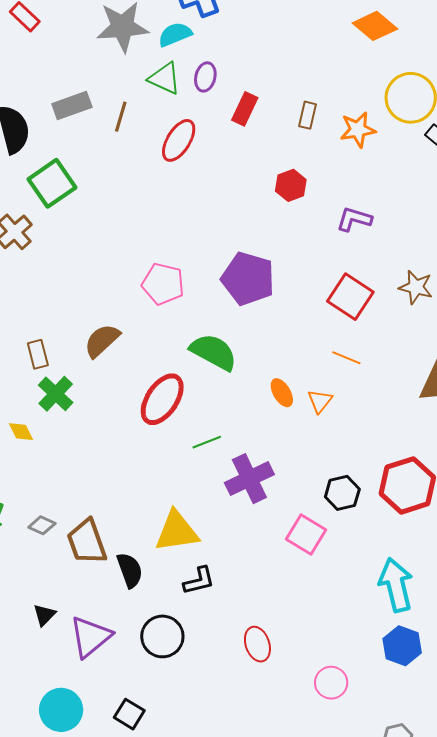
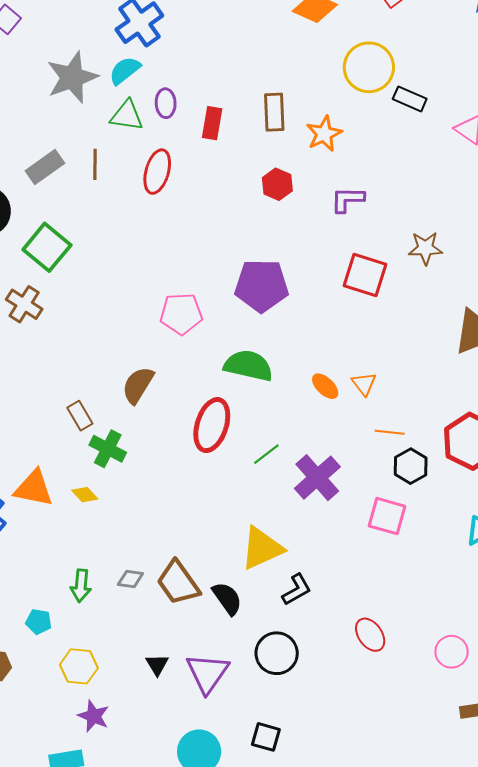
brown rectangle: (307, 115) -> (274, 112), size x1.4
orange star: (358, 130) -> (324, 134), moved
orange line: (346, 358) -> (390, 432), moved

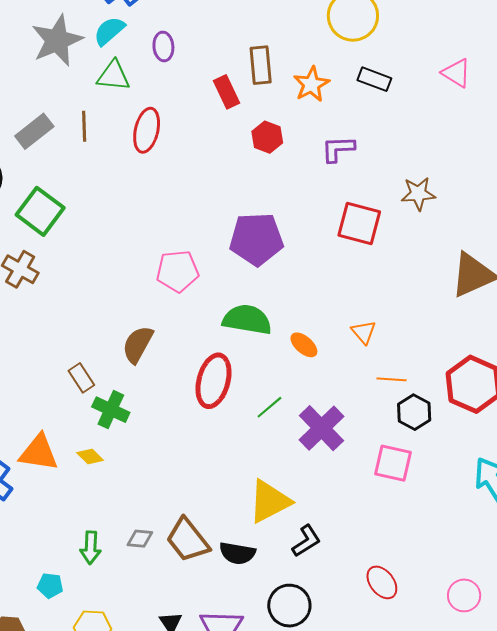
black rectangle: (410, 99) -> (374, 79), moved
purple ellipse: (166, 103) -> (163, 46), moved
red rectangle: (212, 123) -> (226, 92), moved, turned -32
orange ellipse: (325, 386) -> (304, 345), moved
black semicircle: (227, 598) -> (237, 553), turned 138

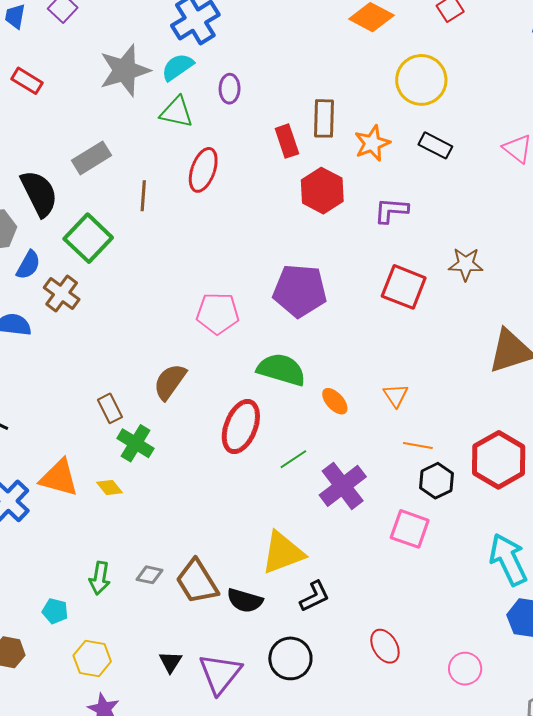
brown line: (84, 126) -> (143, 196), moved
red hexagon: (267, 137) -> (322, 191), size x1.4

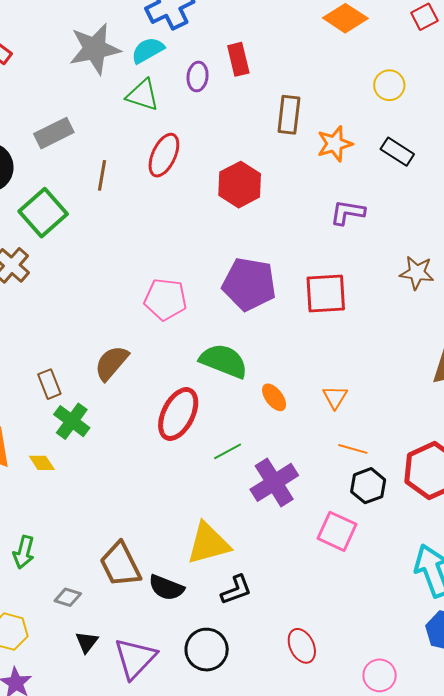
yellow circle: (421, 80) -> (389, 85), size x0.6
red rectangle: (287, 141) -> (238, 59), moved
red hexagon: (322, 191) -> (240, 185), moved
red square: (404, 287) -> (326, 294), moved, turned -30
gray diamond: (150, 575) -> (68, 597), moved

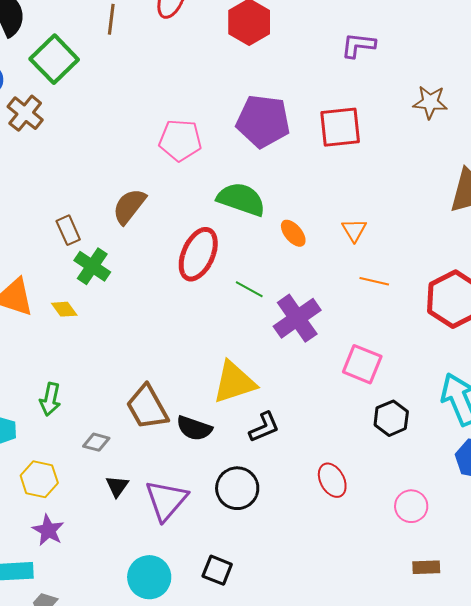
green line: (228, 451) -> (249, 289), turned 60
black hexagon: (368, 486) -> (391, 418), moved

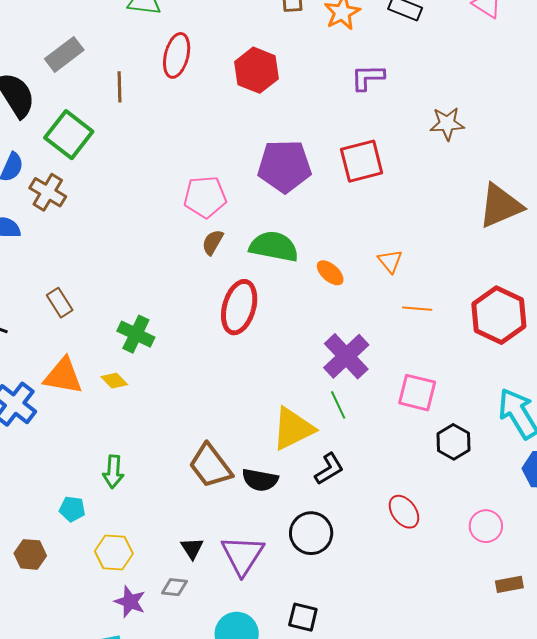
brown semicircle: (129, 206) -> (213, 242), moved, size x0.7
brown rectangle: (68, 230) -> (60, 303), moved
green line: (249, 289) -> (338, 405), moved, turned 44
gray diamond: (96, 442) -> (174, 587), moved

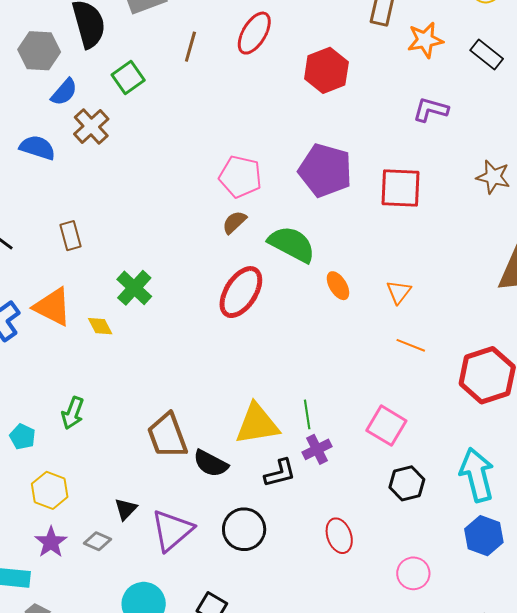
green square: (69, 135) -> (128, 78), size x0.7
purple cross: (346, 356) -> (317, 449), moved, size x0.6

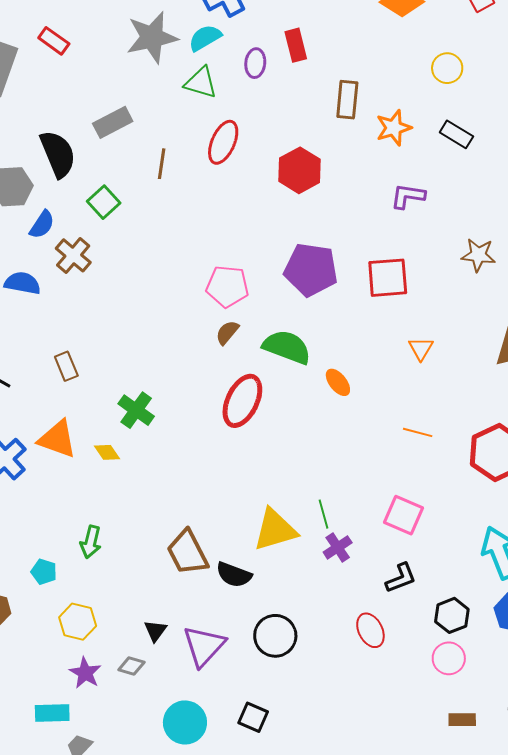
orange triangle: (399, 292) -> (421, 349), moved
black L-shape: (280, 473) -> (401, 578), moved
black hexagon: (407, 483) -> (452, 615), moved

